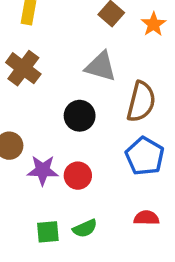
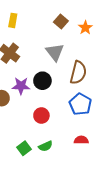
gray triangle: (101, 66) -> (55, 52), turned 36
purple star: (43, 170) -> (21, 86), moved
green square: (48, 232) -> (24, 148), turned -32

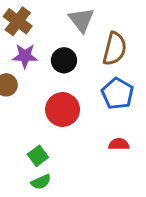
purple star: (21, 86) -> (25, 56), moved
red circle: (41, 115) -> (63, 110), size x1.5
green semicircle: (46, 146) -> (41, 182), moved

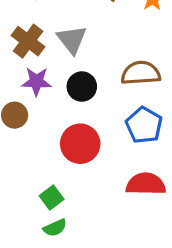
gray triangle: (81, 20) -> (72, 39), moved
brown semicircle: (115, 49) -> (141, 73), turned -108
red semicircle: (119, 144) -> (146, 184), size x1.6

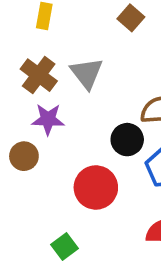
black circle: (82, 87) -> (127, 140), moved

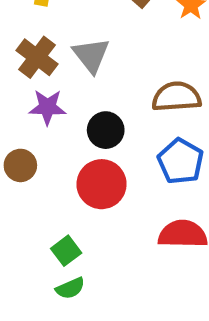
black circle: (127, 140) -> (106, 130), moved
brown circle: (24, 156) -> (20, 165), moved

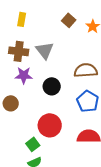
brown cross: (37, 57) -> (19, 51), turned -30
red circle: (102, 184) -> (50, 125), moved

